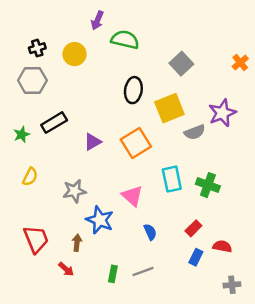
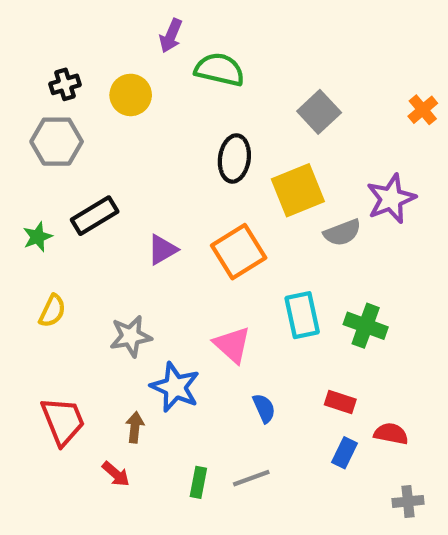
red rectangle: (193, 228) -> (340, 402), turned 63

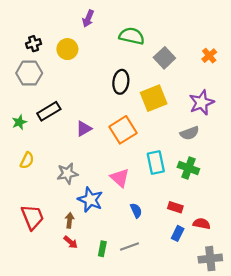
green semicircle: (220, 70) -> (132, 36), moved
orange cross: (423, 110) -> (209, 56), moved
gray semicircle: (342, 233) -> (190, 133), moved
red arrow: (116, 474) -> (71, 242), moved
gray cross: (408, 501) -> (210, 259), size x1.5

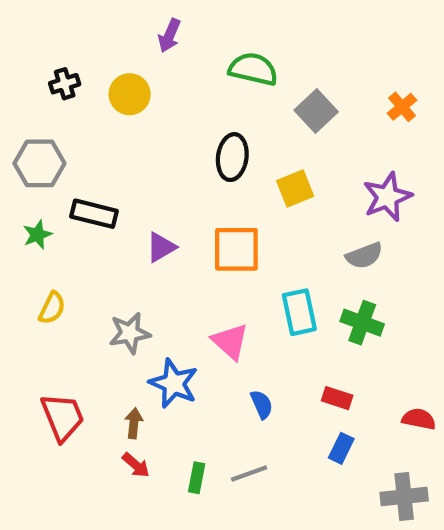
gray hexagon: (29, 73) -> (39, 163), moved
yellow square: (154, 98) -> (295, 189), size x0.7
black rectangle: (49, 111) -> (94, 214), turned 45
orange square: (123, 130) -> (236, 249), turned 32
red semicircle: (202, 224) -> (419, 419), moved

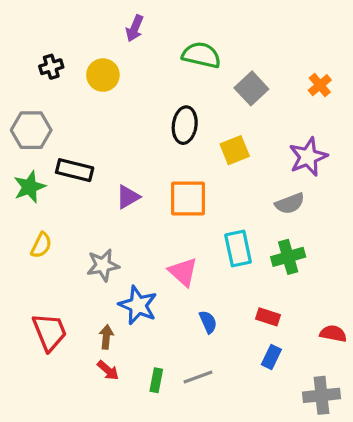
green star: (37, 235) -> (30, 187), size x1.4
green cross: (362, 323) -> (288, 257), turned -36

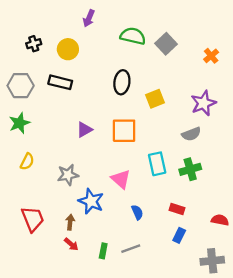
gray square: (251, 88) -> (166, 44), moved
black rectangle: (75, 170) -> (60, 82), moved

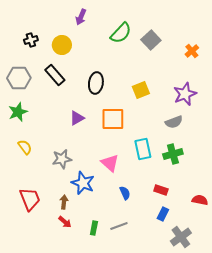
green semicircle: (133, 36) -> (121, 33), turned 120
black rectangle: (60, 82) -> (55, 75), turned 35
black ellipse: (122, 82) -> (96, 83), moved
yellow semicircle: (27, 162) -> (25, 147), turned -63
gray cross: (212, 261) -> (181, 237), moved, turned -30

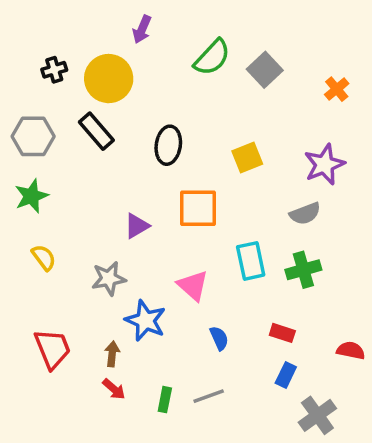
yellow circle: (62, 45) -> (109, 79), size x1.4
purple triangle: (77, 118) -> (137, 226), moved

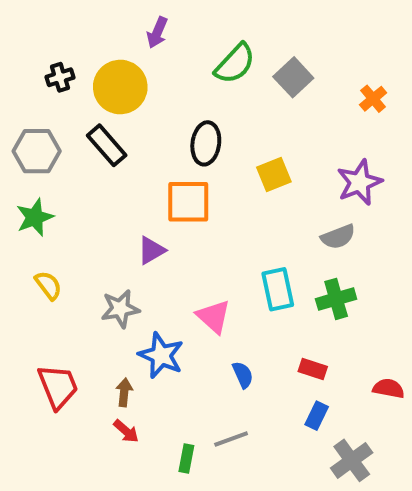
black ellipse: (168, 145) -> (206, 143), moved
orange square: (198, 208) -> (188, 202), moved
green rectangle: (165, 400) -> (186, 458), moved

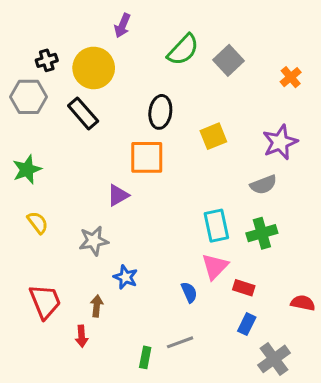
gray hexagon: (37, 151) -> (28, 97), moved
pink triangle: (214, 316) -> (215, 267), moved, turned 32
blue star: (161, 355) -> (125, 277), size x0.7
red arrow: (126, 431) -> (82, 336), moved, turned 45

